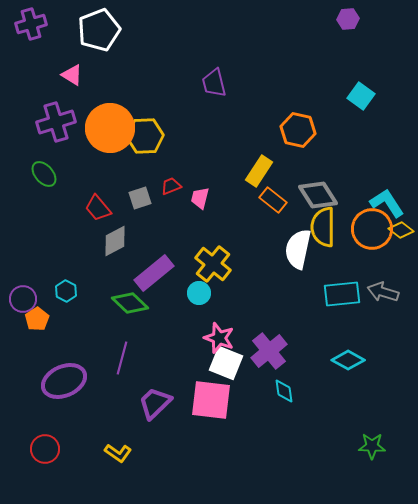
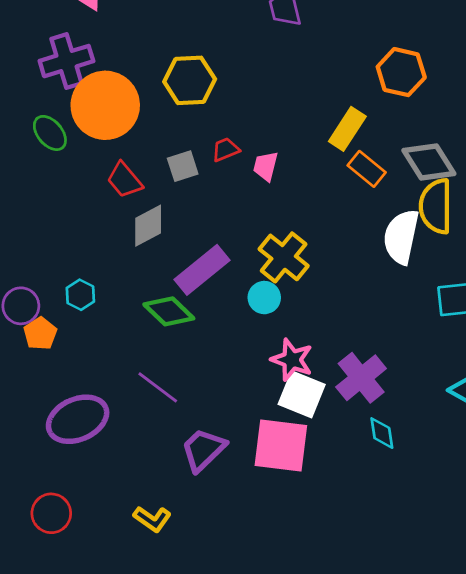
orange circle: (110, 128) -> (105, 105), moved
purple line: (122, 358) -> (158, 387), turned -68

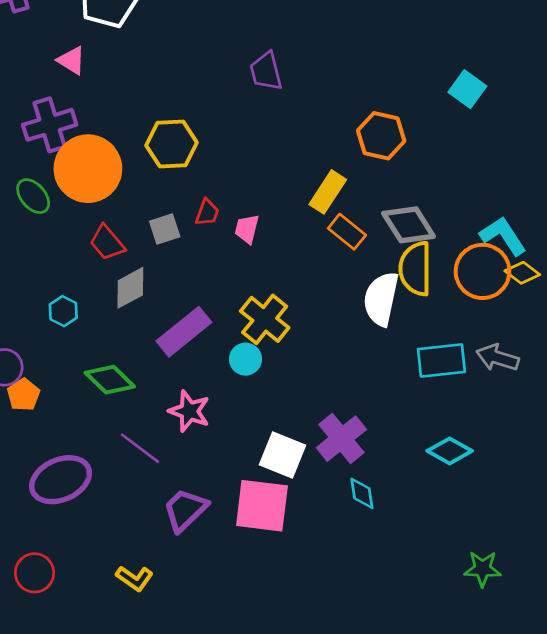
red trapezoid: (226, 150) -> (207, 213), turned 132
cyan hexagon: (80, 295) -> (63, 311), moved
green diamond: (169, 311) -> (110, 380), moved
pink star: (292, 360) -> (189, 411), moved

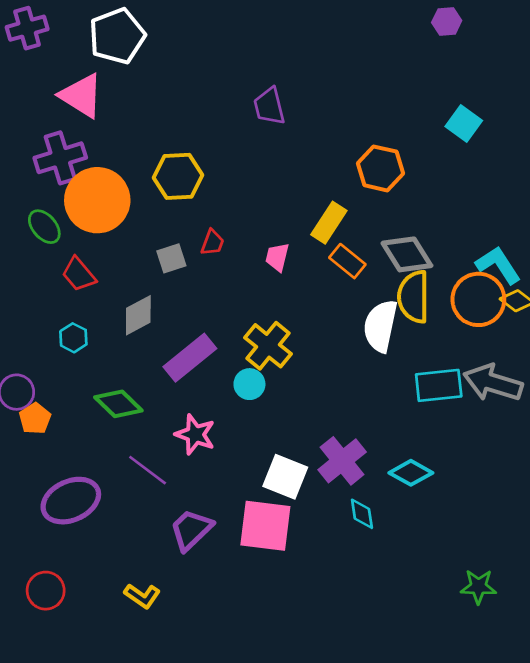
pink triangle: (71, 60) -> (81, 96), size x1.6
pink trapezoid: (247, 229) -> (277, 257), moved
red trapezoid: (107, 243) -> (79, 274), moved
gray arrow: (498, 358) -> (493, 383), size x1.4
cyan diamond: (450, 451) -> (411, 473), moved

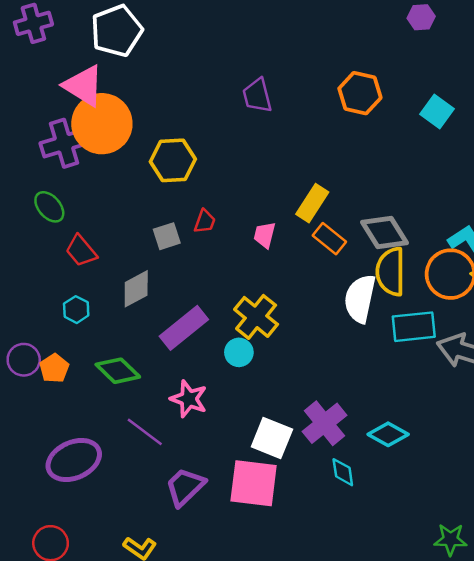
orange hexagon: (380, 168) -> (360, 93), moved
orange circle: (97, 200) -> (102, 124), moved
cyan rectangle: (439, 385) -> (414, 327), moved
orange pentagon: (35, 419) -> (54, 368), moved

